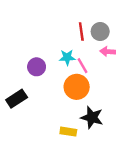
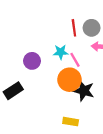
black star: (92, 117) -> (84, 91), moved
yellow rectangle: (68, 132) -> (71, 122), moved

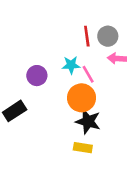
black star: (84, 91) -> (88, 121), moved

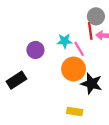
red line: (87, 36) -> (90, 31), moved
black star: (88, 121) -> (91, 84), moved

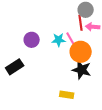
cyan star: (65, 41) -> (59, 40), moved
orange circle: (74, 69) -> (81, 52), moved

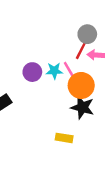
red line: (81, 23) -> (81, 50), turned 35
purple circle: (32, 40) -> (32, 72), moved

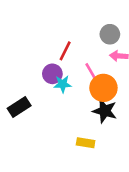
red line: (81, 50) -> (65, 51), moved
cyan star: (54, 71) -> (63, 84), moved

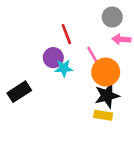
red line: (65, 51) -> (66, 34), turned -48
black star: (105, 111) -> (107, 96), turned -30
yellow rectangle: (86, 143) -> (103, 115), moved

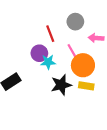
gray circle: (112, 17) -> (75, 22), moved
black star: (107, 96) -> (61, 85), moved
yellow rectangle: (103, 115) -> (86, 86), moved

